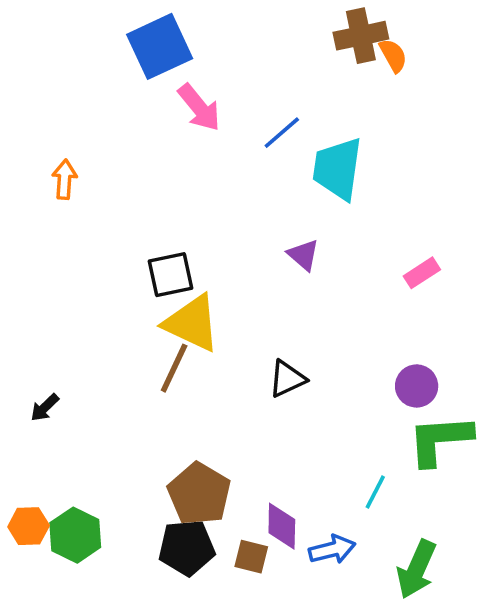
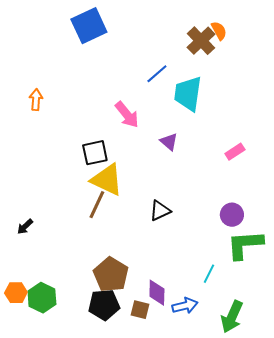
brown cross: (361, 36) -> (201, 41), moved, turned -32
pink arrow: (199, 108) -> (127, 115), moved

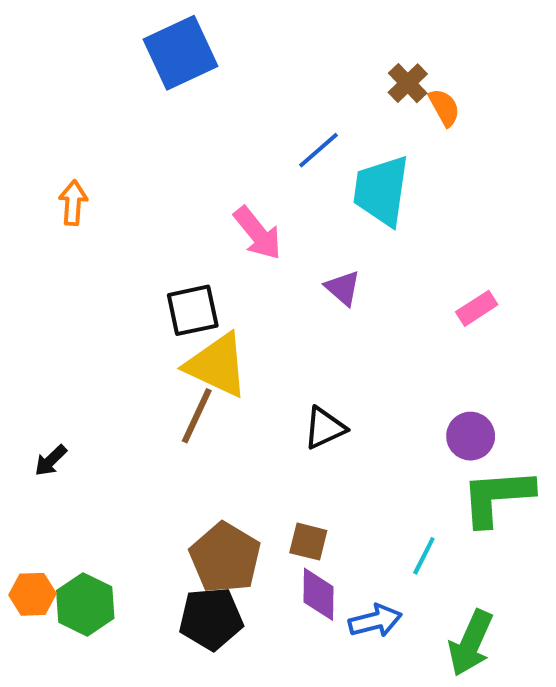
orange semicircle: (219, 31) -> (444, 107), moved
brown cross: (201, 41) -> (408, 83), size x0.7
brown square: (140, 310) -> (308, 542), moved

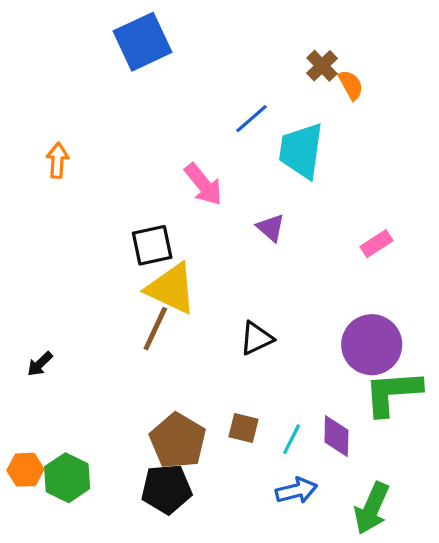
purple circle: (471, 436) -> (372, 345), size x1.6
cyan line: (424, 556) -> (292, 439), moved
purple diamond: (318, 594) -> (336, 436), moved

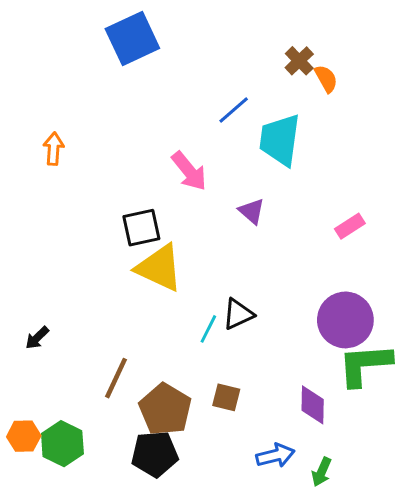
brown line: (155, 329) -> (116, 378), moved
cyan line: (292, 439) -> (208, 329), moved
green arrow: (372, 508) -> (322, 472), moved, size x0.6

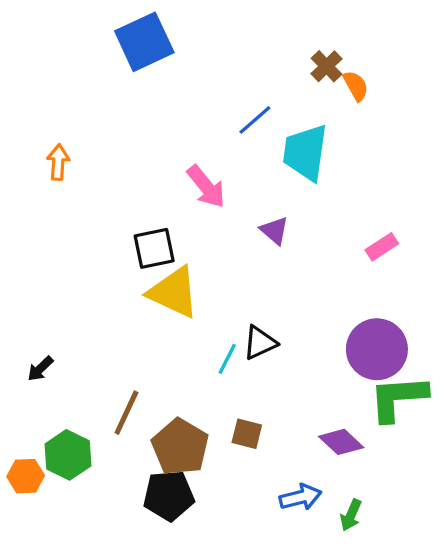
purple diamond: (313, 405) -> (341, 442), turned -48
green hexagon: (62, 444) -> (68, 455), moved

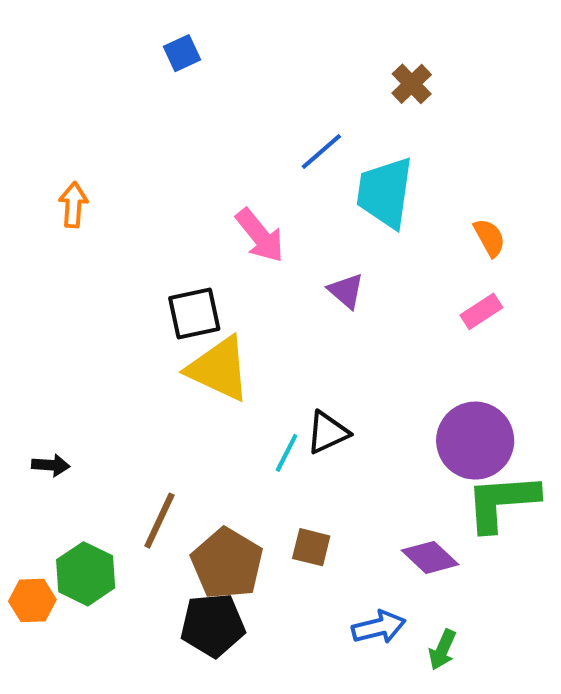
blue square: (144, 42) -> (182, 53), size x0.5
orange semicircle: (356, 86) -> (489, 238), moved
black arrow: (40, 369) -> (51, 465), turned -132

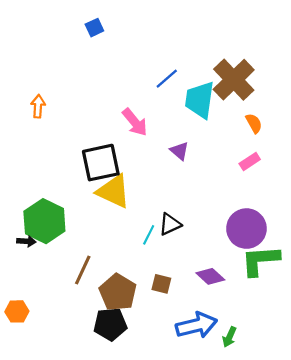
brown cross: (412, 84) -> (234, 80), moved, size x2.0
black square: (194, 313) -> (101, 163), size x1.4
purple diamond: (430, 557) -> (210, 276), moved
green hexagon: (86, 574) -> (44, 221), moved, size x1.4
blue arrow: (379, 627) -> (196, 325), size x1.5

